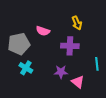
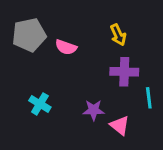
gray pentagon: (19, 44) -> (29, 35), moved
purple cross: (70, 46) -> (124, 72), moved

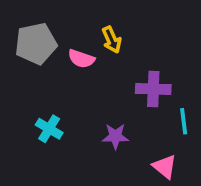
yellow arrow: (118, 35) -> (112, 40), moved
pink triangle: (120, 125) -> (165, 167), moved

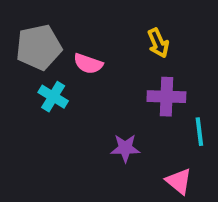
yellow arrow: (112, 40) -> (158, 43), moved
cyan cross: (49, 129) -> (53, 97), moved

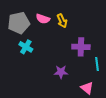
yellow arrow: (158, 43) -> (62, 21), moved
pink semicircle: (88, 64) -> (43, 19), moved

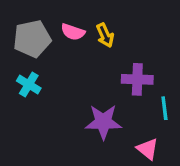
cyan cross: (26, 47) -> (29, 84), moved
purple star: (61, 72) -> (103, 122), size x1.5

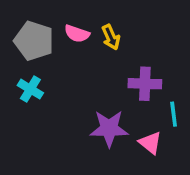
gray pentagon: (32, 39) -> (34, 41), turned 30
pink triangle: (147, 149) -> (150, 143), moved

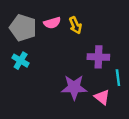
pink semicircle: (77, 34) -> (52, 23), turned -35

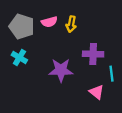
yellow arrow: (75, 25) -> (71, 24), turned 35
purple star: (74, 87) -> (61, 70), moved

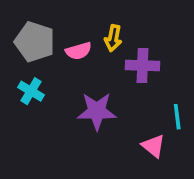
pink semicircle: (49, 22) -> (79, 51), moved
purple cross: (93, 54) -> (142, 66), moved

